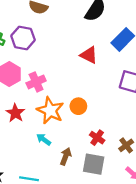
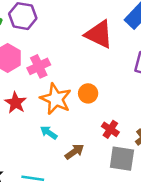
red triangle: (89, 55) -> (99, 34), size x1.4
brown arrow: (66, 156) -> (74, 152), turned 35
gray square: (94, 164) -> (122, 159), moved

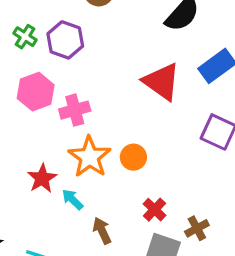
red star: (16, 103) -> (42, 178), moved
brown arrow: (74, 152) -> (102, 231), turned -90

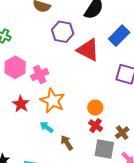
purple hexagon: (65, 40) -> (63, 32), moved
orange circle: (133, 157) -> (95, 108), moved
red star: (42, 178) -> (21, 104), moved

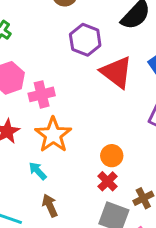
brown arrow: (67, 143) -> (50, 205), moved

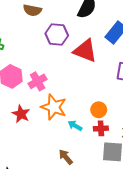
cyan arrow: (38, 171) -> (75, 126), moved
red cross: (108, 181) -> (101, 128), turned -32

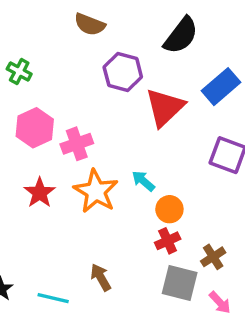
red triangle: (85, 51) -> (165, 107), turned 45
cyan arrow: (75, 126) -> (143, 181), moved
red cross: (101, 128) -> (168, 241), turned -32

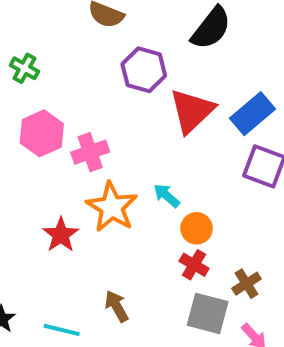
blue rectangle: (221, 87) -> (253, 114), moved
red star: (40, 193) -> (61, 235), moved
red cross: (168, 241) -> (194, 265), turned -35

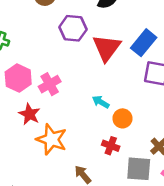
orange star: (112, 207) -> (51, 139), moved
red star: (61, 235) -> (29, 114), moved
red cross: (194, 265) -> (111, 146), moved

